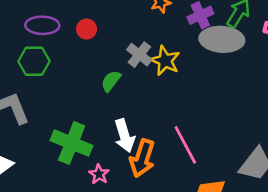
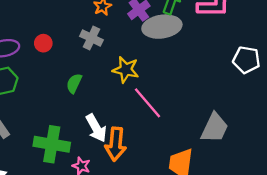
gray cross: (139, 55) -> (91, 38), moved
yellow star: (165, 61) -> (126, 70), moved
pink line: (185, 145) -> (147, 103), moved

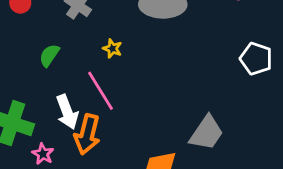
yellow star: (126, 70) -> (112, 49), size x0.6
pink line: (147, 103) -> (101, 91), moved

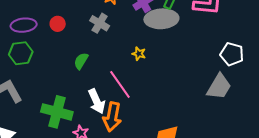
yellow star: (112, 49) -> (139, 54), moved
gray trapezoid: (206, 133) -> (219, 87), moved

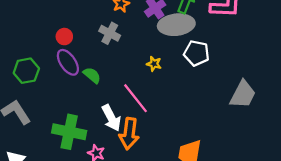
purple ellipse: (24, 25) -> (68, 62), moved, turned 65
white pentagon: (232, 54) -> (196, 53), moved
green semicircle: (81, 61) -> (92, 75), turned 102

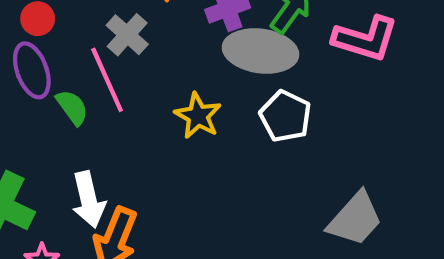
yellow star: (154, 64) -> (198, 116), size x1.5
pink line: (136, 98) -> (107, 80), moved

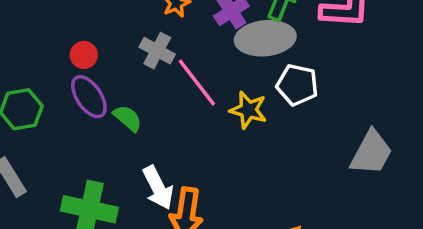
pink line: (107, 80) -> (197, 83), moved
yellow star: (198, 116) -> (248, 110), moved

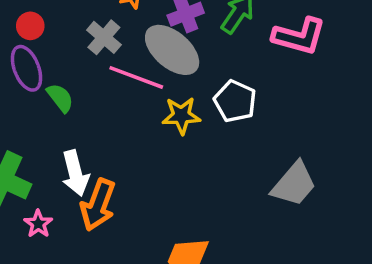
gray ellipse: (265, 38) -> (172, 50), moved, turned 34
pink line: (197, 83) -> (136, 77), turned -44
yellow star: (248, 110) -> (181, 116), turned -30

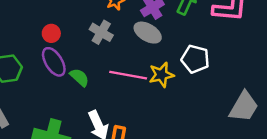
gray ellipse: (172, 50) -> (148, 33), size x0.7
pink line: (136, 77) -> (128, 75), moved

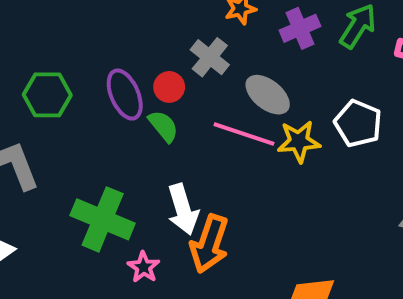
red circle: (51, 33) -> (169, 87), moved
gray ellipse: (148, 33) -> (268, 95), moved

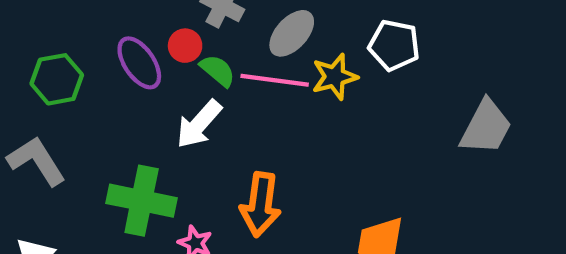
gray ellipse: (268, 95) -> (292, 33), turned -75
green semicircle: (163, 126) -> (218, 71), moved
white arrow: (183, 209) -> (199, 124), moved, turned 69

